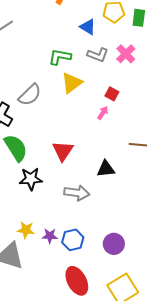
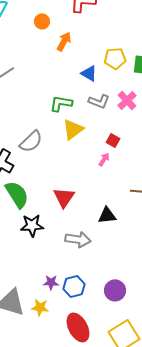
yellow star: (26, 230) -> (40, 307), moved

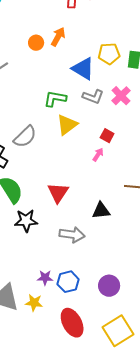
orange circle: (42, 21) -> (36, 43), moved
blue triangle: (89, 73) -> (83, 69), size x1.4

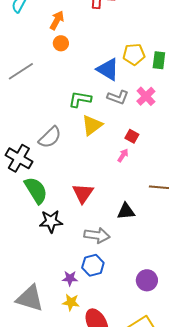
orange arrow: (58, 37) -> (57, 20), moved
blue hexagon: (68, 282) -> (93, 265), moved
purple circle: (109, 286) -> (147, 280), moved
yellow star: (34, 303) -> (71, 302), moved

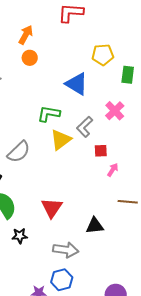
yellow pentagon: (134, 54) -> (103, 55), moved
gray L-shape: (118, 97) -> (85, 127), moved, turned 115
red square: (132, 136) -> (101, 151), turned -32
pink arrow: (123, 155) -> (113, 170), moved
black star: (51, 221) -> (20, 236), size x0.7

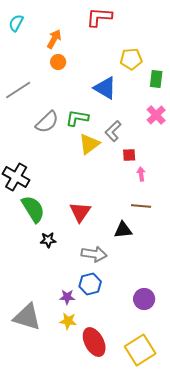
pink cross: (115, 111) -> (156, 115), moved
gray semicircle: (19, 152) -> (47, 122), moved
pink arrow: (113, 170) -> (141, 174), turned -40
brown line: (128, 202) -> (141, 206), moved

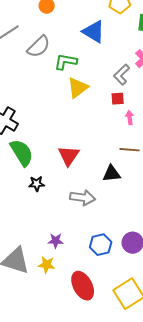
gray semicircle: (47, 122) -> (39, 47), moved
gray L-shape: (113, 131) -> (122, 75), moved
blue hexagon: (90, 284) -> (101, 245), moved
yellow star: (68, 321) -> (47, 265), moved

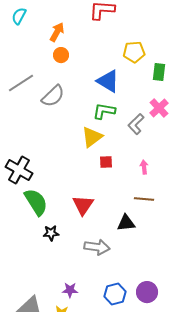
green L-shape: (66, 62) -> (104, 111), moved
red square: (118, 99) -> (106, 162), moved

